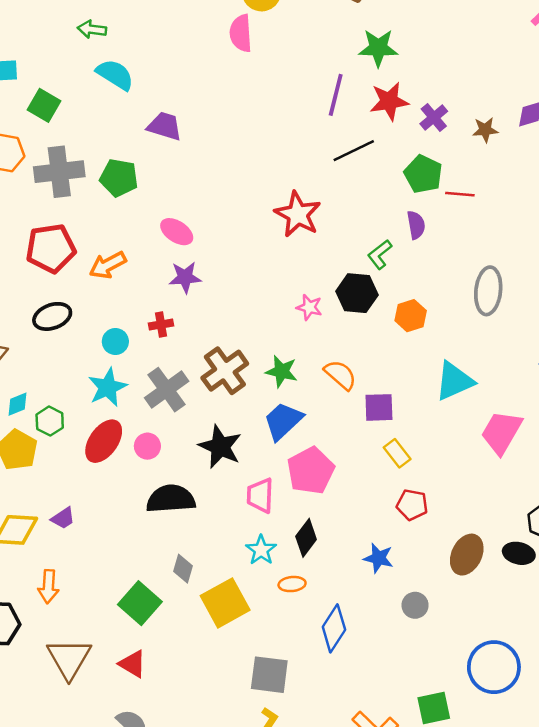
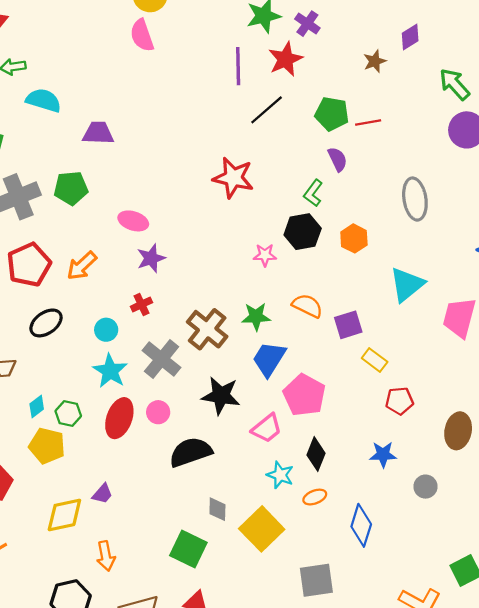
purple cross: (434, 118) -> (307, 24), moved
pink trapezoid: (260, 496) -> (267, 428), turned -116

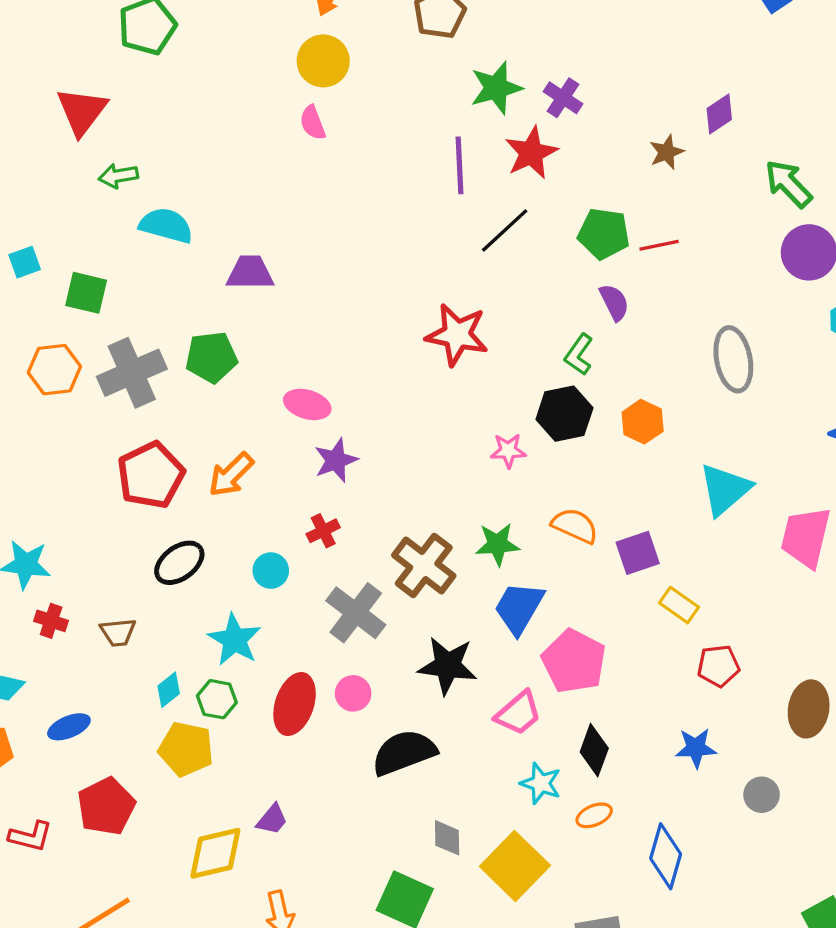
pink semicircle: (142, 35) -> (313, 123), size x0.7
cyan star: (110, 371) -> (235, 640), moved

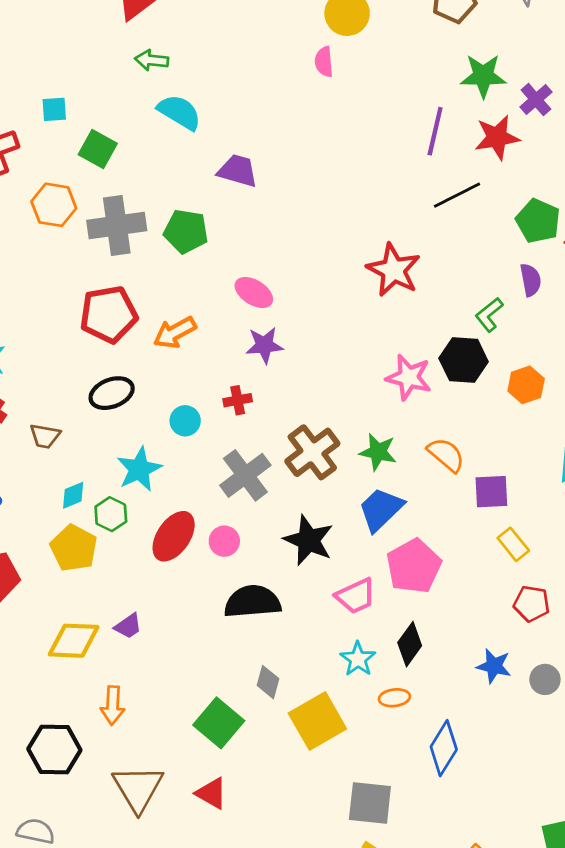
pink star: (508, 451) -> (409, 377), size x1.5
gray circle: (762, 795) -> (545, 679), moved

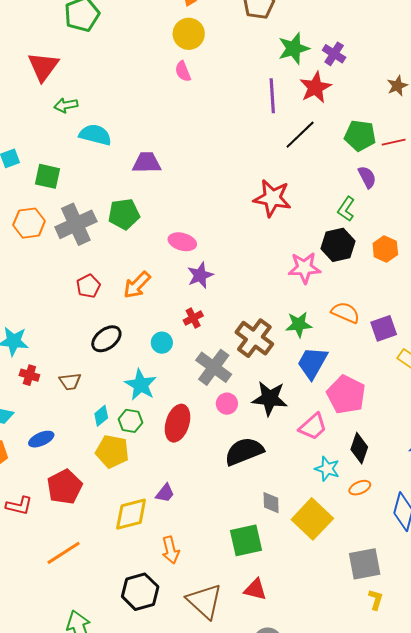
red pentagon: (109, 314) -> (88, 286), size x0.6
pink circle: (224, 541) -> (227, 404), moved
green square: (219, 723) -> (246, 540), turned -36

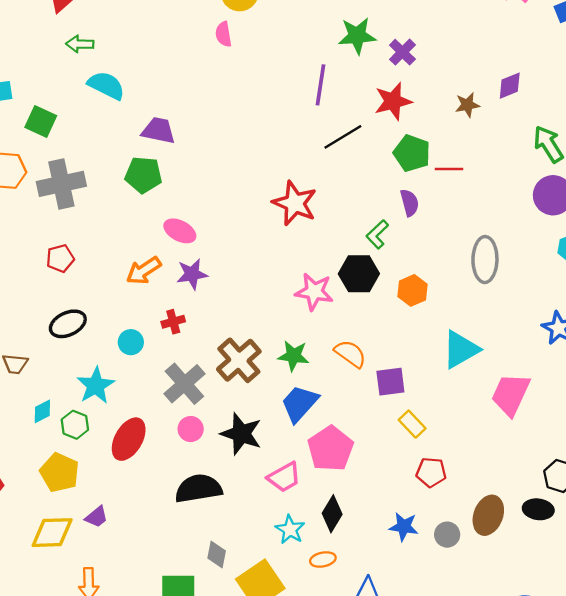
red star: (315, 87) -> (393, 101), moved
green pentagon: (124, 214) -> (143, 175), moved
orange arrow: (137, 285) -> (144, 271), moved
yellow pentagon: (112, 451) -> (60, 473), moved

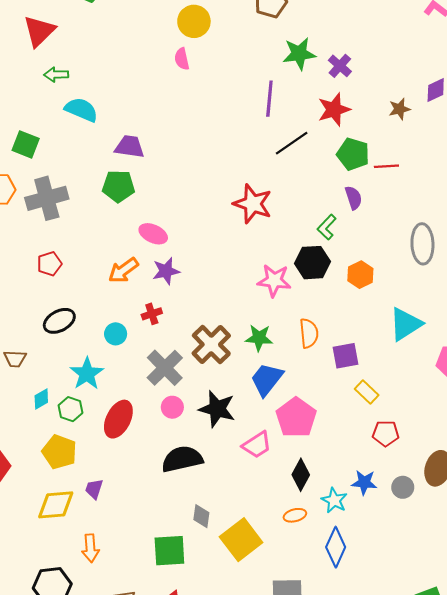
orange semicircle: (350, 354) -> (309, 333), turned 52
purple trapezoid: (97, 517) -> (94, 489), turned 150
cyan star: (290, 530) -> (334, 500), moved

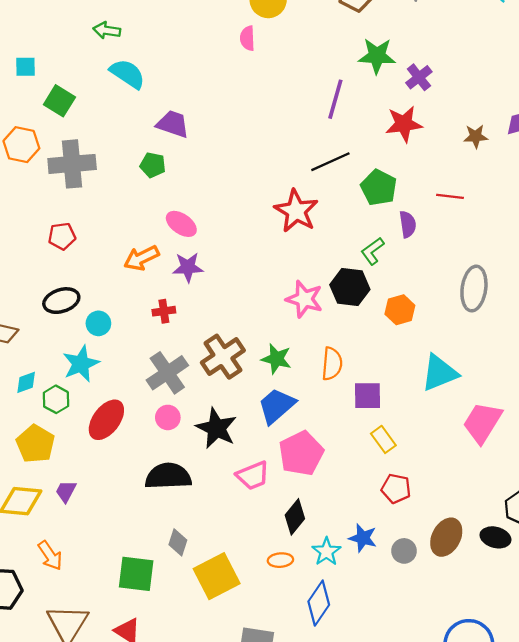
black line: (292, 143) -> (330, 162), moved
green pentagon: (353, 154) -> (379, 188), moved
green pentagon: (118, 186) -> (153, 165), size x0.7
cyan circle: (116, 334) -> (98, 323), moved
orange arrow: (90, 548) -> (50, 555), turned -40

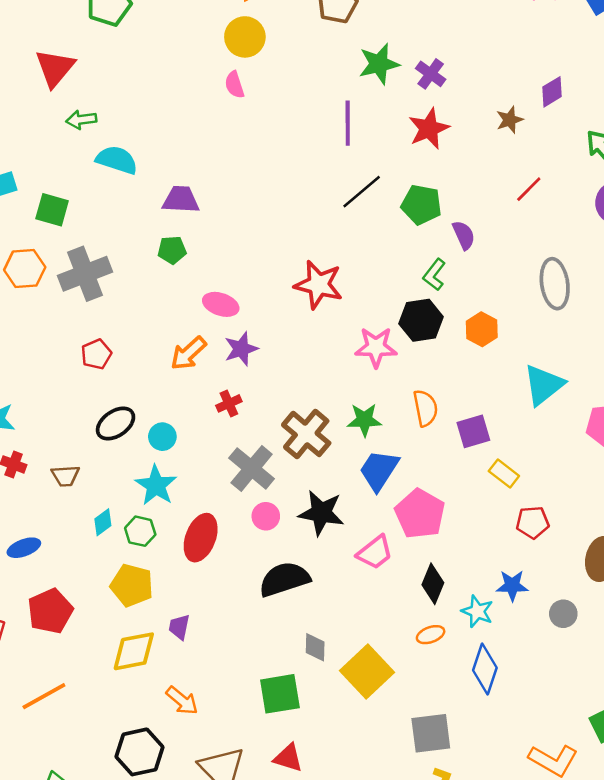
red line: (450, 196) -> (529, 189), moved, turned -36
red star: (296, 211) -> (319, 285), moved
gray circle: (404, 551) -> (563, 614), moved

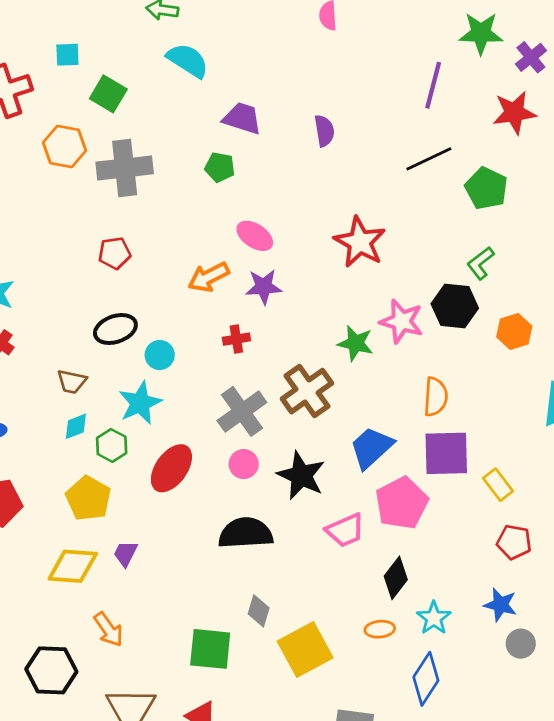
purple semicircle: (464, 235) -> (324, 131), moved
green star: (364, 420) -> (356, 343), moved
purple square: (473, 431) -> (446, 453), moved, size x1.4
brown trapezoid: (65, 476) -> (72, 382), moved
blue star: (512, 586) -> (500, 605), moved

